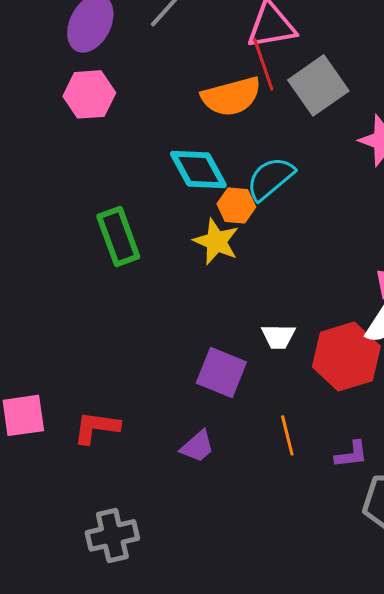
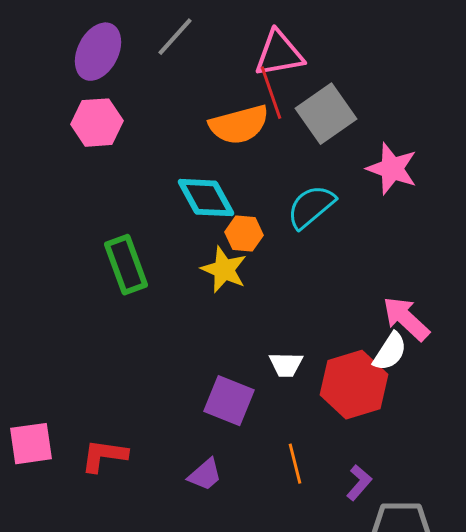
cyan semicircle: (270, 178) -> (311, 207), moved
purple L-shape: (351, 454) -> (359, 483), turned -42

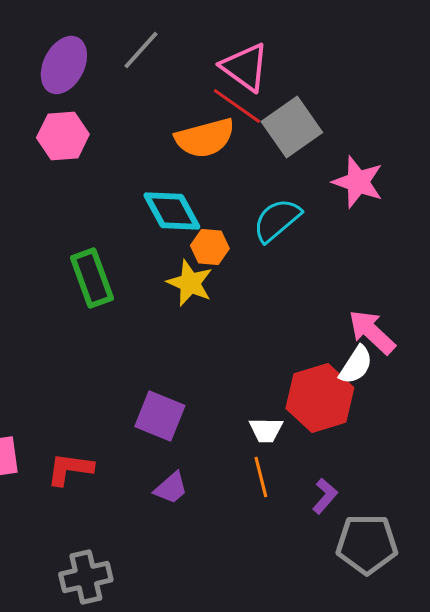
pink triangle: (279, 54) -> (245, 67), turned 46
red line: (271, 93) -> (237, 106), turned -36
white trapezoid: (286, 365) -> (266, 430), moved
purple square: (229, 401) -> (160, 416), moved

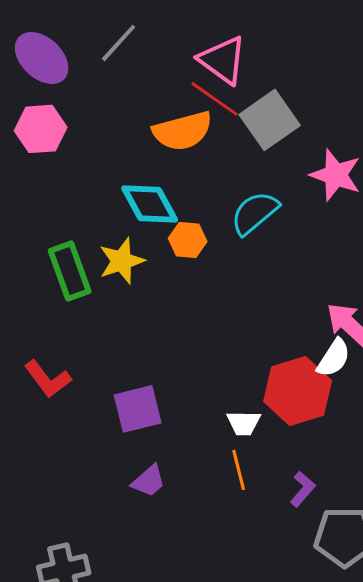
purple ellipse: (64, 65) -> (42, 58), turned -74
yellow star: (190, 283) -> (122, 261), moved, turned 30
purple square: (160, 416) -> (138, 409), turned -36
red L-shape: (70, 469) -> (48, 379), moved, turned -135

